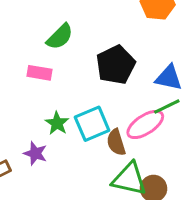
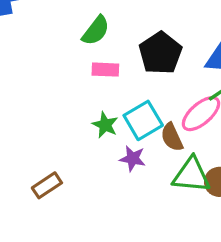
pink rectangle: (40, 73) -> (105, 70), moved
purple star: (35, 153) -> (133, 159), moved

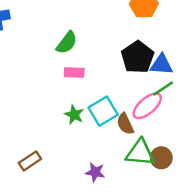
black pentagon: (160, 53) -> (138, 57), moved
purple star: (133, 159) -> (95, 172), moved

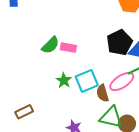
green semicircle: (67, 43) -> (50, 45), moved

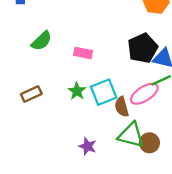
green semicircle: (50, 45) -> (42, 41), moved
brown rectangle: (24, 112) -> (31, 94), moved

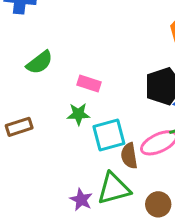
green star: (77, 91) -> (78, 114), moved, turned 30
green triangle: (131, 135) -> (114, 189), moved, turned -36

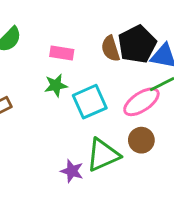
brown semicircle: (129, 156) -> (111, 49), moved
brown circle: (158, 204) -> (141, 140), moved

